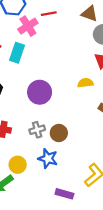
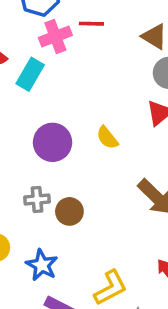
yellow semicircle: (85, 83) -> (107, 138), moved, turned -133
blue star: (48, 159) -> (42, 265), moved

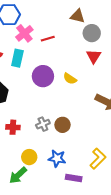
red line: (91, 24) -> (48, 39), moved
purple circle: (53, 142) -> (43, 76), moved

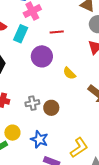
red line: (48, 39) -> (57, 32), moved
yellow semicircle: (70, 79) -> (69, 73), moved

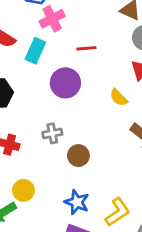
yellow semicircle: (69, 73) -> (119, 98), moved
gray cross: (32, 103) -> (52, 133), moved
blue star: (39, 139) -> (77, 202), moved

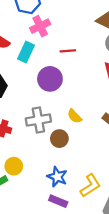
yellow semicircle: (119, 98) -> (75, 116), moved
gray cross: (52, 133) -> (38, 120), size x1.5

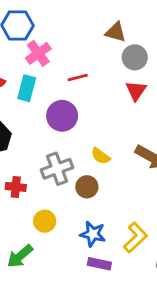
yellow circle: (14, 166) -> (45, 221), moved

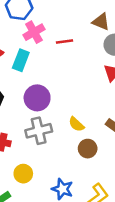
red line: (78, 78) -> (65, 42), moved
purple circle: (62, 116) -> (37, 98), moved
brown circle: (87, 187) -> (88, 149), moved

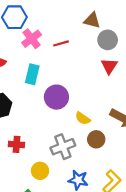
cyan rectangle: (21, 60) -> (32, 74), moved
purple circle: (37, 98) -> (56, 97), moved
gray cross: (39, 131) -> (63, 147), moved

